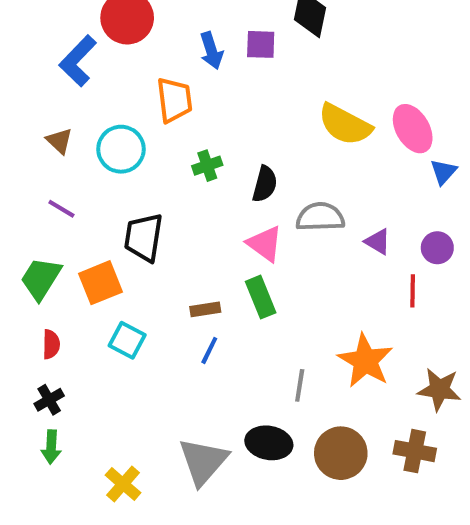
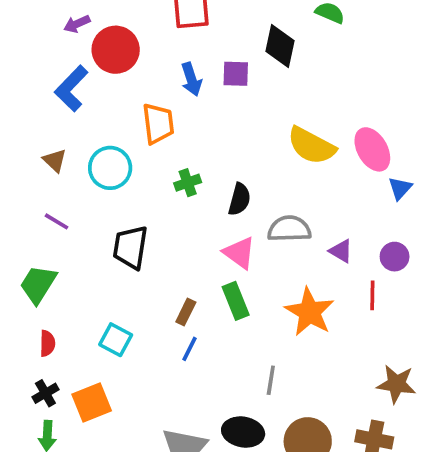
orange square: (100, 283) -> (92, 402), moved
brown rectangle: (205, 309) -> (186, 312), turned -55
orange star: (365, 361) -> (310, 312), moved

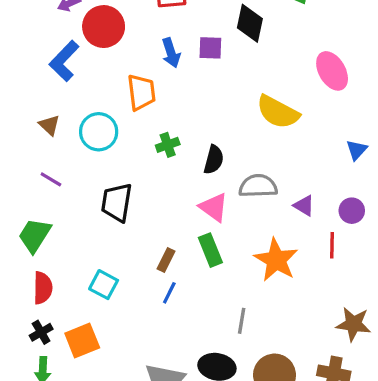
pink ellipse: (372, 149) -> (332, 71), moved
red semicircle: (47, 343) -> (43, 288), size x1.4

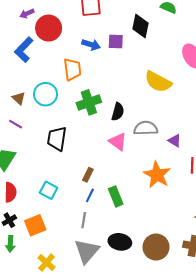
blue arrow: (171, 53) -> (91, 45), turned -54
brown triangle: (49, 125) -> (19, 98), moved
green cross: (168, 145) -> (89, 102), size x1.6
green rectangle: (210, 250) -> (116, 196), moved
gray line: (242, 321) -> (84, 220), moved

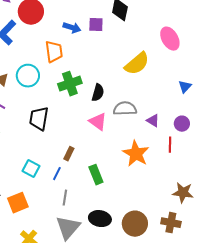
yellow semicircle: (158, 82) -> (137, 64), turned -68
blue line: (90, 195) -> (57, 174), moved

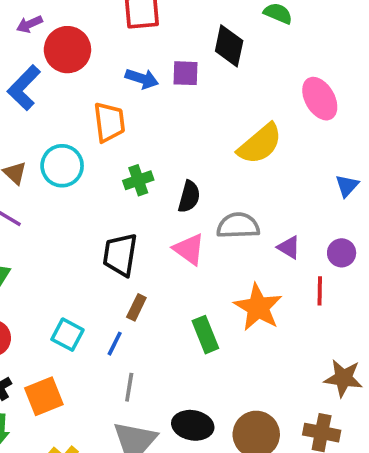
green cross: (70, 84) -> (138, 180), size x0.7
black trapezoid: (39, 119) -> (120, 255), moved
green rectangle: (96, 175) -> (205, 335), moved

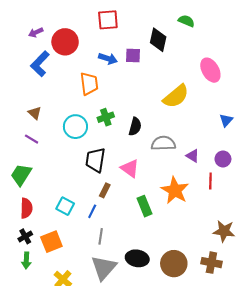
purple arrow: (29, 24) -> (36, 32), moved
cyan circle: (62, 166) -> (75, 127), moved
pink triangle: (189, 249) -> (130, 168), moved

